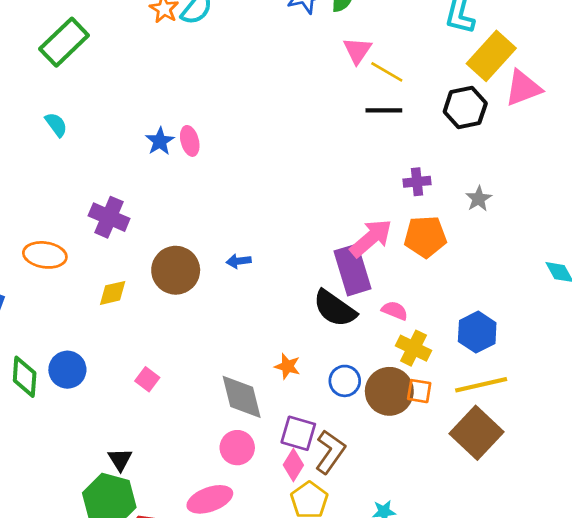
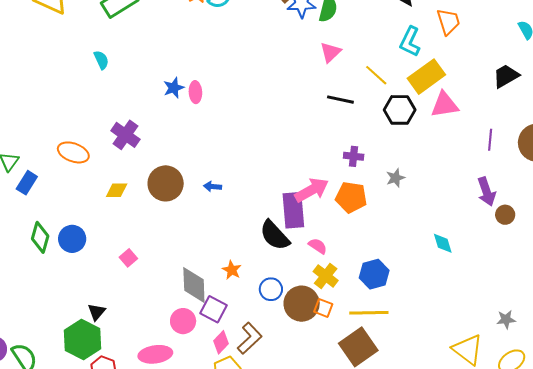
yellow line: (387, 72) -> (376, 75), moved
purple square: (298, 433) -> (213, 309), moved

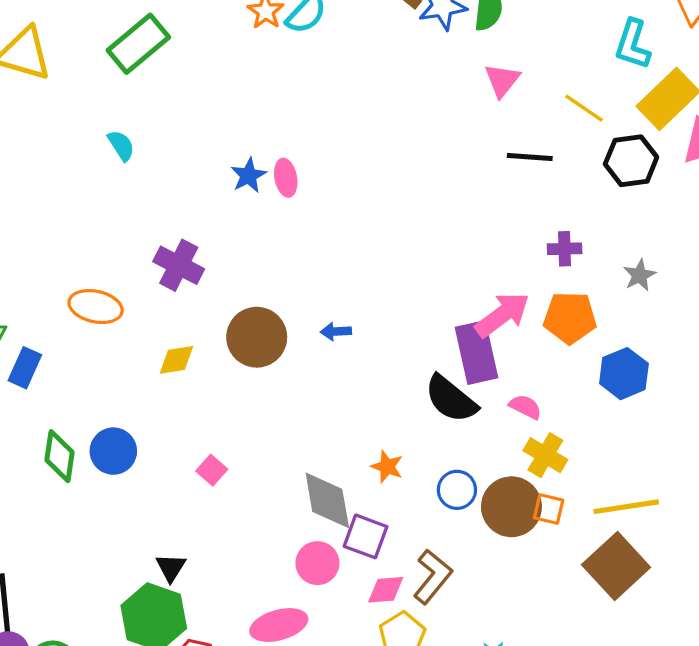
blue hexagon: (374, 274) -> (624, 374), moved
pink diamond: (221, 342) -> (386, 590), turned 50

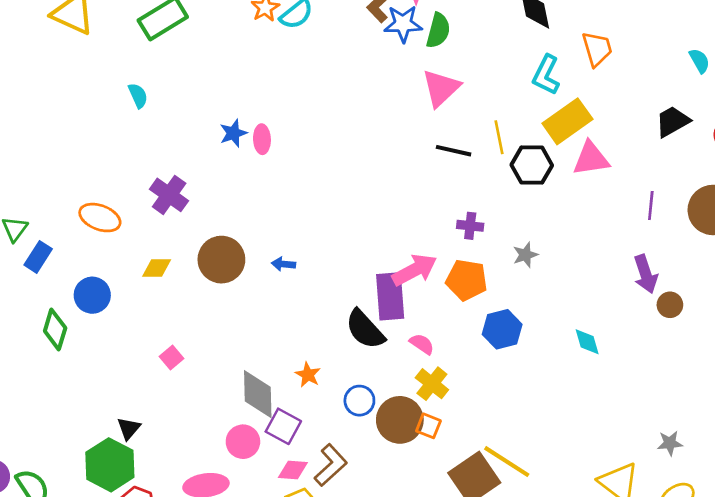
pink triangle: (502, 80) -> (441, 88), size x1.4
yellow line: (584, 108) -> (499, 137), moved, turned 36
blue circle: (113, 451) -> (92, 295), moved
yellow line: (626, 507) -> (507, 462), moved, turned 33

